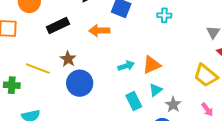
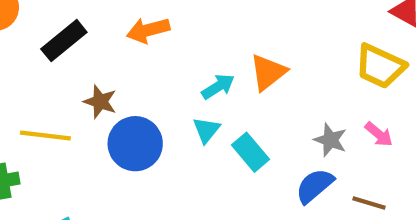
cyan triangle: (156, 90) -> (206, 130), moved
pink arrow: (207, 109) -> (379, 134), moved

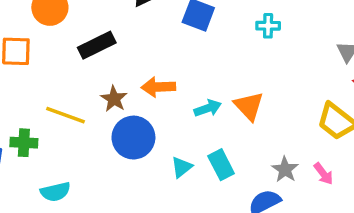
orange arrow: (148, 30) -> (158, 87), moved
orange triangle: (268, 72) -> (249, 106), turned -48
cyan triangle: (206, 130) -> (182, 167), moved

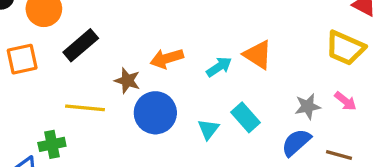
black rectangle: (97, 45) -> (81, 45), moved
gray star: (285, 169) -> (308, 106), turned -30

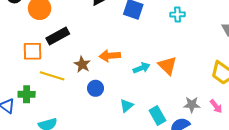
orange square: (22, 59) -> (33, 51), moved
blue circle: (155, 113) -> (96, 88), size x0.6
cyan rectangle: (246, 117) -> (157, 116), moved

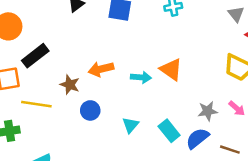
cyan arrow: (142, 68) -> (141, 77), turned 35

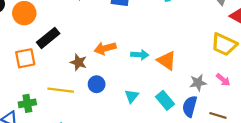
orange triangle: (171, 69) -> (167, 61), moved
yellow line: (36, 104) -> (61, 90), moved
blue semicircle: (197, 138) -> (190, 106), turned -35

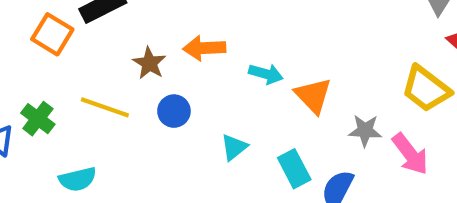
orange square: (25, 58) -> (52, 34), turned 30
pink arrow: (223, 80) -> (410, 154), size x1.5
gray star: (198, 83) -> (365, 131), moved
green cross: (27, 103) -> (38, 119), turned 35

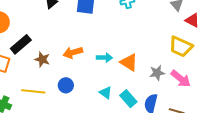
brown star: (149, 63) -> (42, 59), moved
cyan triangle: (234, 147) -> (106, 93), moved, turned -32

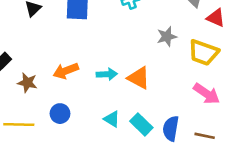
gray star: (157, 73) -> (167, 37), moved

